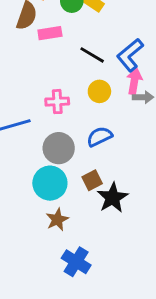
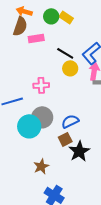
yellow circle: (99, 91) -> (70, 68), moved
blue semicircle: (99, 137) -> (70, 121), moved
cyan circle: (50, 183) -> (29, 126), moved

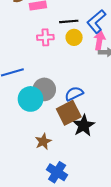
black line: (65, 53) -> (69, 21), turned -36
pink cross: (41, 85) -> (45, 37), moved
brown square: (65, 139) -> (69, 113), size x1.6

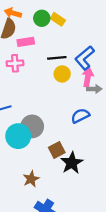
pink cross: (45, 37) -> (15, 63), moved
blue semicircle: (74, 94) -> (80, 116), moved
brown square: (69, 113) -> (57, 150), size x0.7

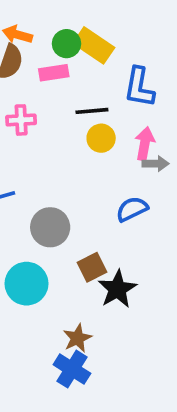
yellow rectangle: (58, 19) -> (94, 45), size x1.5
pink rectangle: (26, 42) -> (54, 73), moved
blue L-shape: (85, 58) -> (139, 87), moved, turned -40
cyan circle: (18, 136) -> (27, 284), moved
brown star: (31, 179) -> (77, 338), moved

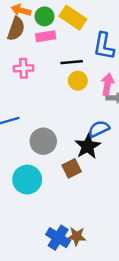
green circle: (67, 44) -> (44, 16), moved
black star: (117, 289) -> (88, 146), moved
brown star: (77, 338) -> (77, 236), moved, turned 30

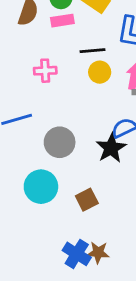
pink cross: (23, 68) -> (45, 71), moved
brown square: (72, 168) -> (87, 200), moved

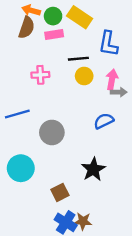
black star: (111, 148) -> (93, 169), moved
cyan circle: (41, 187) -> (21, 168), moved
brown square: (87, 200) -> (60, 192), moved

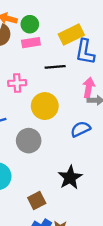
yellow rectangle: (80, 17) -> (71, 35), moved, turned -60
yellow circle: (84, 76) -> (45, 106), moved, size x1.5

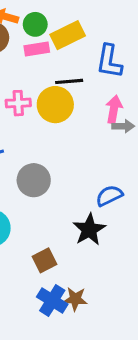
yellow rectangle: (71, 35) -> (68, 35), moved
yellow circle: (45, 106) -> (55, 105), moved
blue semicircle: (80, 129) -> (109, 196), moved

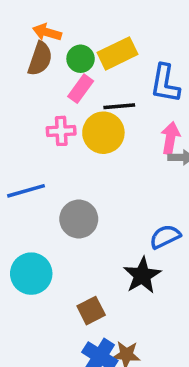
green circle: (35, 24) -> (81, 59), moved
pink rectangle: (37, 49) -> (81, 89), moved, turned -45

